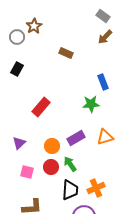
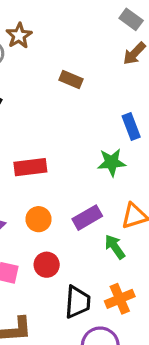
red rectangle: (41, 107) -> (30, 167), turned 42
orange circle: (52, 146) -> (38, 219), moved
green arrow: (70, 164) -> (115, 247), moved

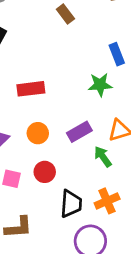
brown rectangle: (71, 79) -> (65, 14), turned 30

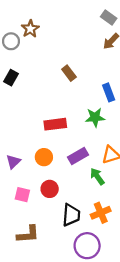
brown rectangle: (65, 14) -> (69, 73), moved
red rectangle: (31, 89) -> (55, 124), moved

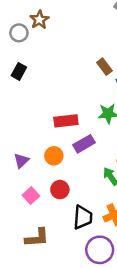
brown rectangle: (69, 73) -> (104, 67), moved
purple rectangle: (78, 156) -> (84, 144), moved
pink square: (22, 195) -> (31, 196), turned 35

